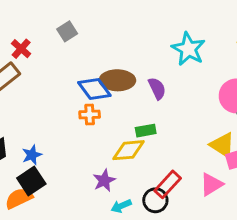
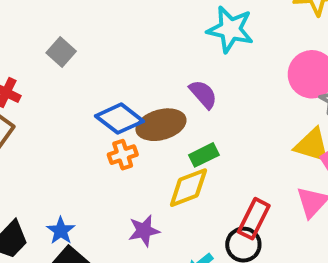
brown ellipse: (117, 80) -> (161, 125), moved
purple star: (104, 180) -> (144, 231), moved, turned 30

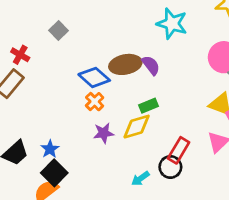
brown ellipse: (161, 125) -> (125, 64), moved
orange cross: (123, 155) -> (95, 102), turned -30
purple star: (144, 231) -> (104, 133), moved

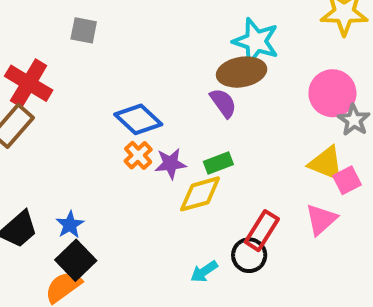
gray square: (59, 31) -> (84, 30), moved, turned -36
red cross: (20, 55) -> (29, 83), size x1.6
brown ellipse: (125, 64) -> (242, 72), moved
purple star: (104, 133) -> (171, 164), moved

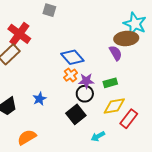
yellow diamond: (200, 194) -> (114, 106), moved
blue star: (70, 225) -> (40, 99), moved
black circle: (249, 255) -> (85, 94), moved
black square: (76, 260) -> (76, 114), moved

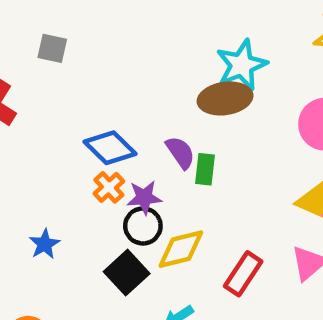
cyan star: (135, 24) -> (242, 65), turned 30
purple semicircle: (116, 53) -> (180, 152), moved
green rectangle: (110, 83) -> (205, 169), moved, turned -64
yellow diamond: (114, 106) -> (181, 249), moved

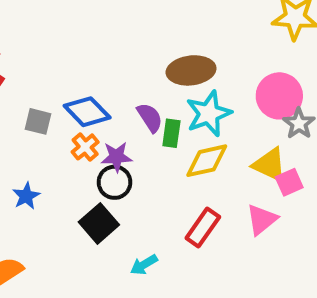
gray square: (52, 48) -> (38, 121), moved
cyan star: (242, 65) -> (209, 114), moved
yellow diamond: (181, 249) -> (207, 161), moved

